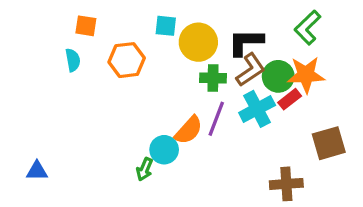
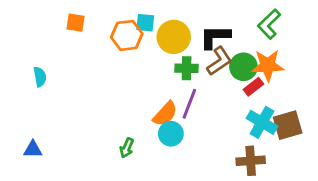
cyan semicircle: (73, 60) -> (40, 77), moved
orange hexagon: (127, 60) -> (127, 35), moved
cyan cross: (257, 109) -> (262, 122), moved, turned -32
cyan circle: (164, 150) -> (171, 134), moved

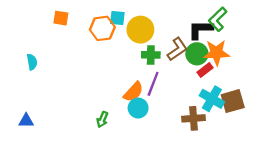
black L-shape: (215, 37) -> (200, 30), moved
brown cross: (251, 161) -> (193, 118), moved

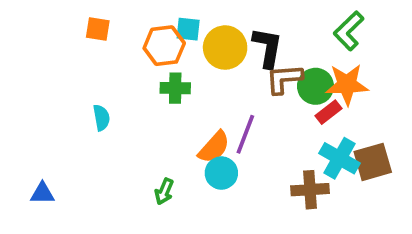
black L-shape: (200, 30) -> (268, 48), moved, turned 100
brown L-shape: (177, 49) -> (284, 79), turned -150
green cross: (151, 55) -> (175, 88), moved
cyan semicircle: (32, 62) -> (101, 118), moved

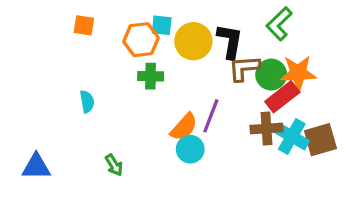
green L-shape: (349, 31) -> (279, 24), moved
red rectangle: (328, 112) -> (282, 97), size x1.5
brown cross: (310, 190) -> (266, 129), moved
green arrow: (164, 191) -> (114, 165), moved, turned -55
blue triangle: (42, 193) -> (36, 167), size x1.4

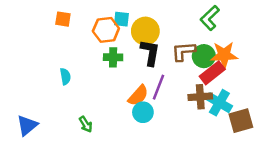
black L-shape: (230, 41) -> (150, 53), moved
brown square: (320, 140) -> (241, 121), moved
blue triangle: (36, 167) -> (27, 125), turned -40

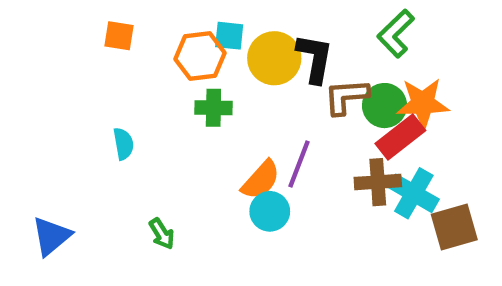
black L-shape: (150, 53) -> (315, 58), moved

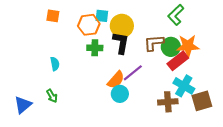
black L-shape: (315, 58) -> (121, 43), moved
purple line: (299, 164) -> (133, 73), turned 30
brown cross: (378, 182) -> (168, 102), moved
green arrow: (162, 234) -> (52, 96), moved

